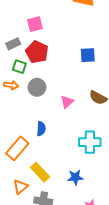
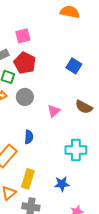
blue square: (88, 55) -> (74, 66), turned 35
yellow rectangle: (40, 172) -> (28, 179), turned 60

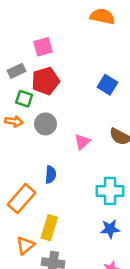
red pentagon: (25, 63) -> (46, 81), turned 30
blue star: (62, 184) -> (110, 229), moved

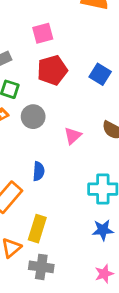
pink square: (43, 47) -> (43, 33), moved
red pentagon: (46, 81) -> (52, 70), moved

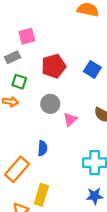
pink square: (43, 33) -> (27, 36), moved
gray circle: (33, 117) -> (50, 104), moved

